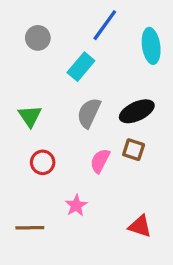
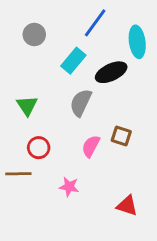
black ellipse: (137, 111) -> (111, 72), moved
pink star: (76, 205) -> (69, 187), turned -30
brown line: (30, 228) -> (18, 174), moved

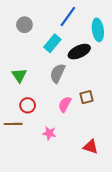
brown square: (121, 136) -> (86, 97), turned -32

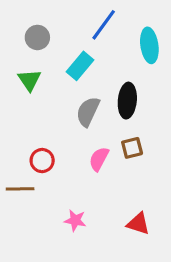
black ellipse: (79, 52) -> (127, 101), moved, turned -60
green triangle: (19, 75) -> (29, 80), moved
pink star: (49, 133) -> (75, 220), moved

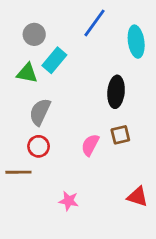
cyan rectangle: (80, 66) -> (54, 60), moved
green triangle: (29, 80) -> (27, 73), turned -45
gray semicircle: (88, 112) -> (40, 112), moved
red triangle: (138, 224) -> (138, 197), moved

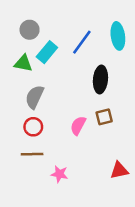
blue line: (95, 23) -> (82, 42), moved
brown line: (18, 172) -> (32, 154), moved
red triangle: (138, 197) -> (119, 170), turned -30

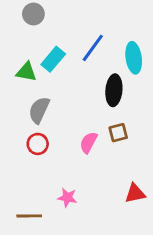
gray circle: (30, 30) -> (33, 14), moved
cyan ellipse: (118, 36) -> (134, 58), moved
brown line: (32, 154) -> (29, 216), moved

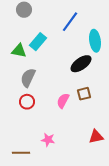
blue line: (93, 48) -> (70, 22), moved
black ellipse: (114, 90) -> (81, 64), turned 50

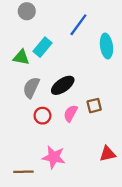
black ellipse: (81, 64) -> (63, 85), moved
red circle: (27, 102) -> (42, 116), moved
pink star: (48, 140) -> (54, 157), size x1.5

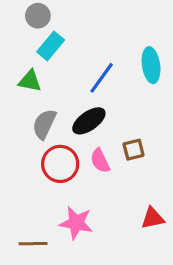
blue line: (78, 25) -> (102, 78), moved
cyan rectangle: (42, 47) -> (51, 46), moved
pink semicircle: (71, 113) -> (100, 161), turned -54
red circle: (42, 116) -> (60, 164), size x1.5

